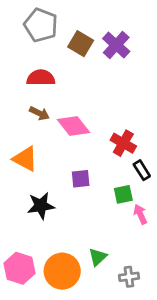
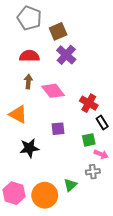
brown square: (81, 44) -> (58, 31), turned 36
purple cross: (116, 45) -> (66, 55), moved
brown arrow: (39, 113) -> (28, 82), turned -112
pink arrow: (140, 214) -> (101, 154), turned 136
gray cross: (129, 277) -> (93, 172), moved

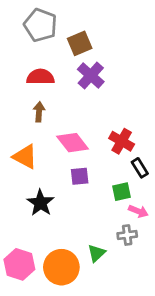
pink diamond: (53, 91) -> (73, 143), moved
black star: (29, 148) -> (40, 203), turned -30

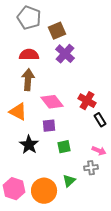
brown arrow: (39, 112) -> (28, 80), size x1.5
purple square: (80, 176) -> (49, 126), moved
green square: (122, 192) -> (64, 147), moved

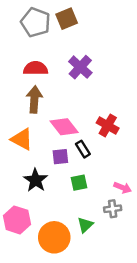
brown square: (57, 31) -> (67, 19), moved
black rectangle: (100, 120) -> (83, 149), moved
pink hexagon: (14, 189) -> (17, 220), moved

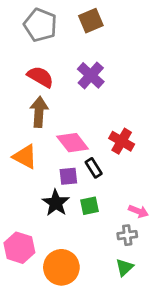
brown square: (67, 19) -> (91, 21), moved
red semicircle: (36, 68) -> (40, 77), turned 30
black star: (36, 180) -> (56, 203), moved
green triangle: (85, 225) -> (124, 267), moved

